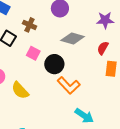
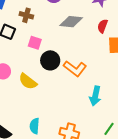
black circle: (54, 64) -> (50, 60), moved
cyan arrow: (84, 116) -> (95, 96), turned 78

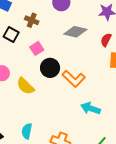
pink square: (35, 43) -> (37, 48), turned 32
cyan arrow: (95, 96) -> (91, 108), turned 90

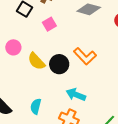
black circle: (50, 68) -> (59, 64), moved
cyan arrow: (91, 108) -> (76, 95), moved

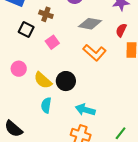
orange L-shape: (85, 56) -> (94, 53), moved
cyan semicircle: (36, 106) -> (46, 105), moved

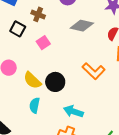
orange L-shape: (94, 53) -> (94, 71), moved

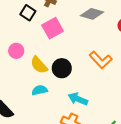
pink square: (43, 43) -> (53, 28), size x1.5
cyan semicircle: (35, 105) -> (40, 90), turned 63

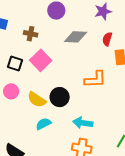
black square: (28, 13) -> (15, 63), moved
orange L-shape: (101, 60) -> (95, 79), turned -35

